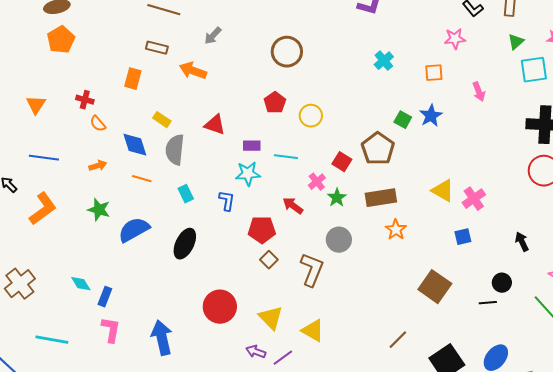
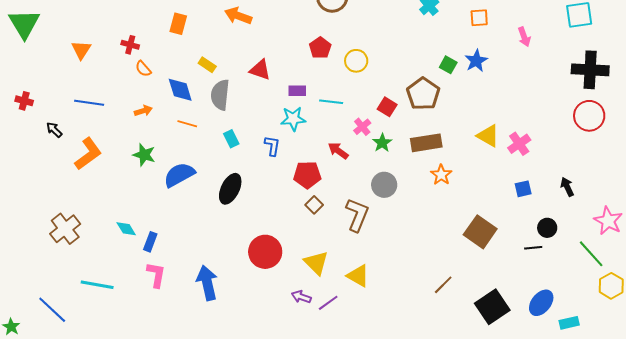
blue square: (463, 237) -> (523, 189), moved

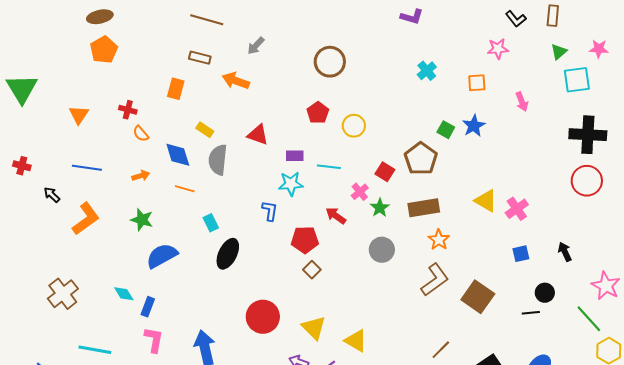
cyan rectangle: (231, 139) -> (211, 223), moved
blue semicircle: (179, 175) -> (162, 256), moved
brown L-shape: (357, 215) -> (435, 280), moved, turned 32

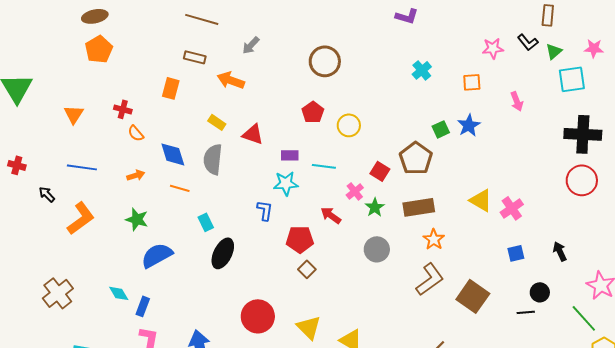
black L-shape: (516, 19) -> (528, 42), moved
yellow rectangle: (205, 130) -> (217, 122), moved
green square: (446, 130) -> (441, 129), turned 36

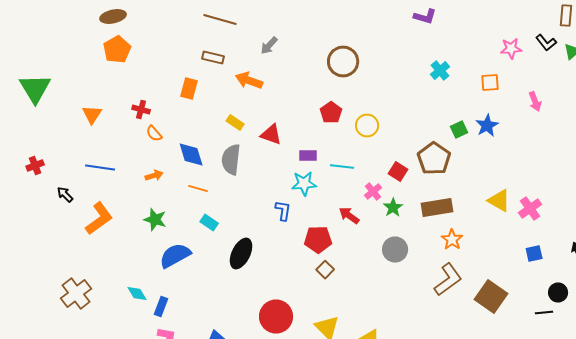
red cross: (17, 165) -> (35, 166), turned -36
cyan rectangle: (206, 222) -> (209, 222), moved, turned -30

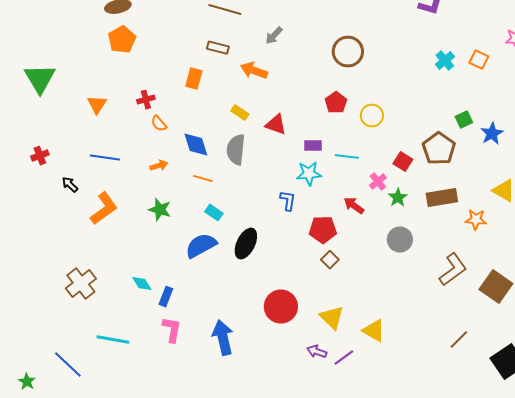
orange square: (490, 82) -> (479, 60), moved, turned 30
red cross: (141, 110) -> (146, 100), turned -30
blue star: (487, 126) -> (492, 134), moved
orange star: (452, 240) -> (476, 220), moved, turned -30
blue semicircle: (175, 256) -> (201, 246), moved

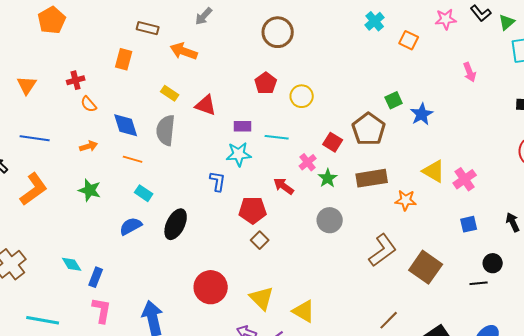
cyan cross: (445, 61) -> (375, 21), moved
blue semicircle: (201, 246) -> (131, 226), size x0.7

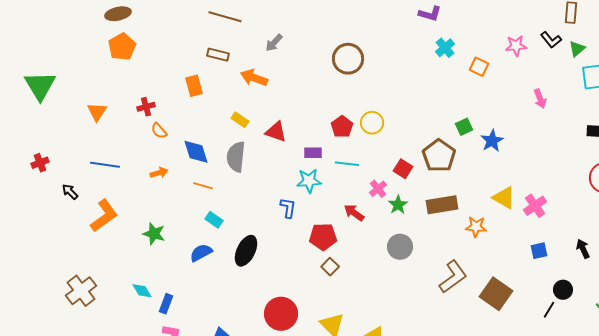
orange rectangle: (124, 59) -> (194, 86), turned -30
red pentagon: (266, 83) -> (342, 127), moved
green star: (90, 190) -> (154, 234), moved
black line: (479, 283) -> (549, 310), turned -54

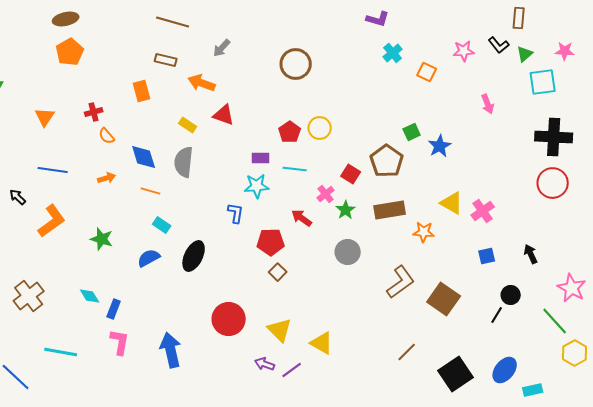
red triangle: (276, 132) -> (224, 115), moved

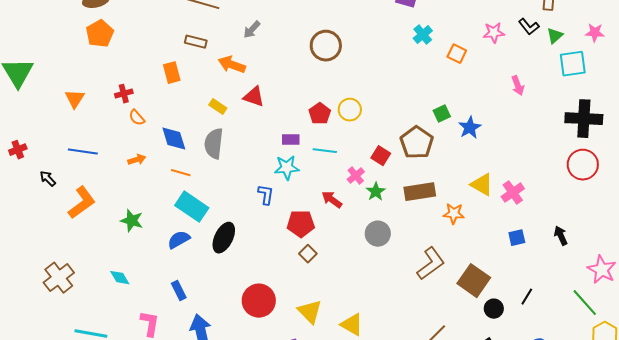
cyan rectangle: (162, 225) -> (192, 207), size x1.8
black circle: (511, 295) -> (494, 309), moved
blue rectangle: (114, 309) -> (179, 291), moved, turned -48

